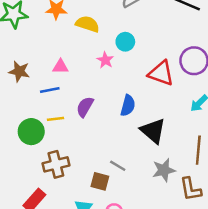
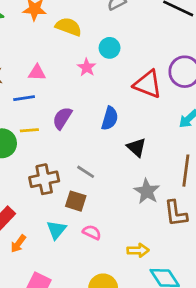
black triangle: (153, 131) -> (137, 147), size x0.7
brown cross: (56, 164) -> (44, 179), moved
gray line: (118, 166) -> (86, 172), moved
gray star: (164, 170) -> (147, 191), turned -30

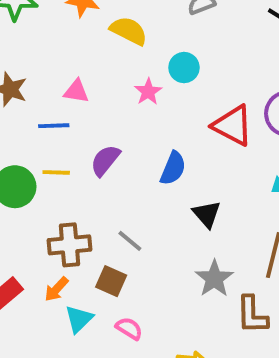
orange arrow: (18, 244) -> (56, 289), moved

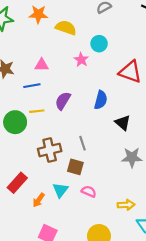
gray line: (130, 241) -> (83, 143), turned 40
gray star: (214, 279) -> (132, 157), turned -30
orange arrow: (56, 289) -> (39, 200), moved

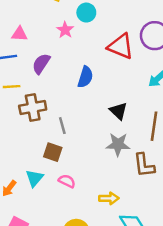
purple semicircle: (63, 101) -> (41, 64), moved
black triangle: (123, 123) -> (118, 111), moved
brown cross: (50, 150) -> (33, 108), moved

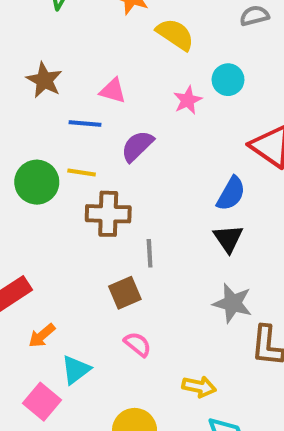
blue semicircle: (85, 77) -> (231, 194), moved
black triangle: (118, 111) -> (228, 239), moved
brown square: (53, 152) -> (125, 293), turned 36
cyan triangle: (35, 178) -> (76, 370), moved

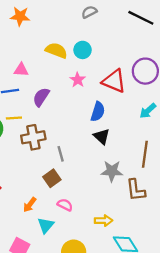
yellow semicircle: (175, 34) -> (56, 50), moved
pink star: (188, 100) -> (78, 80), moved
orange arrow: (42, 336) -> (30, 205), moved
cyan triangle: (76, 370) -> (46, 225), moved

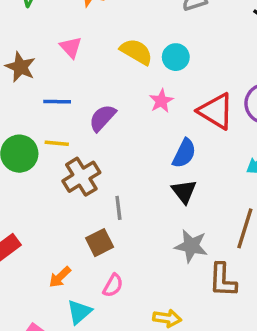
pink triangle: (21, 70) -> (71, 47), moved, turned 35
brown cross: (33, 137) -> (81, 177), turned -30
pink semicircle: (65, 205) -> (113, 285), turned 84

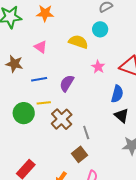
cyan circle: (176, 57) -> (100, 29), moved

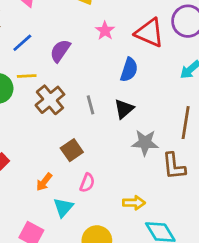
blue line: (39, 79) -> (22, 43), turned -35
black triangle: (122, 116) -> (124, 109), moved, turned 35
gray line: (86, 132) -> (90, 105), moved

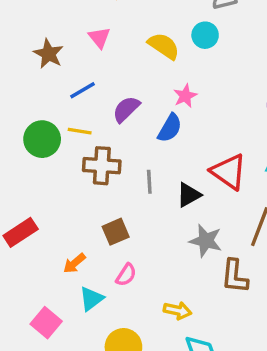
red triangle: (150, 33) -> (229, 172), moved
blue semicircle: (129, 70) -> (170, 128), moved
brown cross: (50, 100) -> (102, 166), turned 32

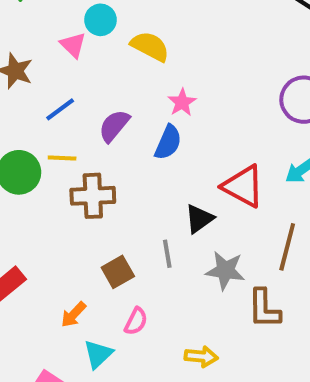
cyan circle: (205, 35) -> (100, 20), moved
gray line: (149, 182) -> (167, 254), moved

